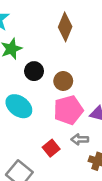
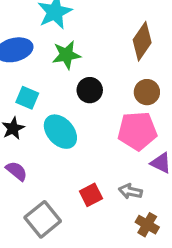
brown circle: (63, 81) -> (147, 92), moved
pink pentagon: (68, 110) -> (137, 131), moved

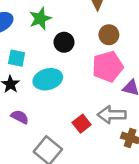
cyan ellipse: (60, 132) -> (48, 79), turned -52
gray arrow: (130, 191) -> (112, 115), size x1.5

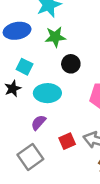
purple semicircle: (20, 117) -> (39, 123), moved, turned -91

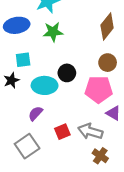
black circle: (71, 64) -> (67, 73), moved
cyan square: (25, 67) -> (23, 60), turned -35

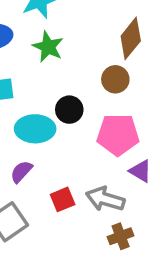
green star: (53, 32) -> (48, 47), turned 30
brown circle: (108, 63) -> (115, 79), moved
brown cross: (100, 156) -> (121, 236), turned 35

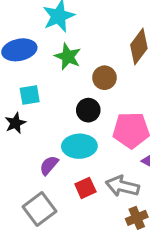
brown circle: (115, 79) -> (104, 78), moved
cyan ellipse: (35, 129) -> (79, 146), moved

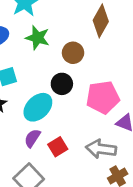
cyan ellipse: (79, 146) -> (38, 107), moved, turned -36
red square: (85, 188) -> (58, 147), moved

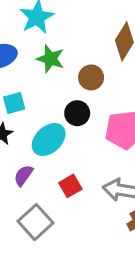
purple semicircle: (32, 138) -> (23, 175), moved

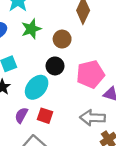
green star: (50, 59) -> (31, 29), turned -30
red square: (70, 186) -> (45, 116), moved, turned -35

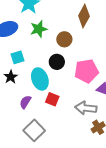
cyan ellipse: (37, 87) -> (40, 79), turned -65
red square: (45, 116) -> (52, 99), moved

